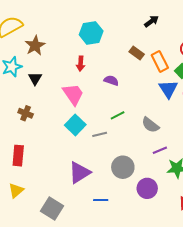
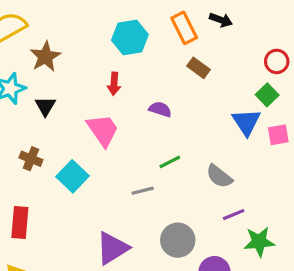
black arrow: (151, 21) -> (221, 20), turned 56
orange rectangle: (160, 61) -> (184, 28), moved
cyan square: (75, 125) -> (72, 176), moved

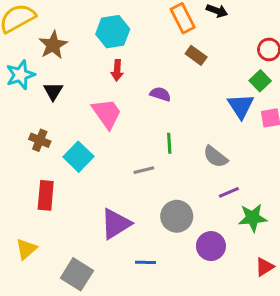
cyan hexagon: (130, 37) -> (113, 32), moved
green line: (170, 162) -> (169, 143), turned -66
red rectangle: (20, 223) -> (46, 195), moved

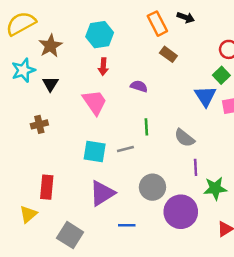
brown cross: (40, 140) -> (39, 124), turned -35
cyan square: (78, 157) -> (95, 151), moved, turned -35
purple line: (229, 192) -> (196, 167), turned -70
red rectangle: (46, 195) -> (47, 187), moved
purple circle: (211, 246) -> (181, 212), size x1.4

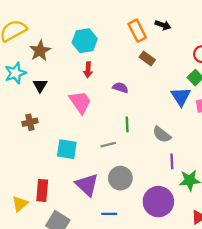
cyan square: (95, 151) -> (67, 149), moved
red rectangle: (47, 187) -> (42, 190), moved
gray circle: (152, 187) -> (120, 178), moved
purple triangle: (102, 193) -> (87, 185), turned -45

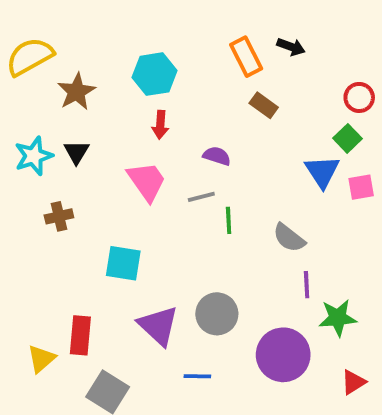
cyan star: (15, 73) -> (34, 156), moved
gray line: (108, 145) -> (201, 197), moved

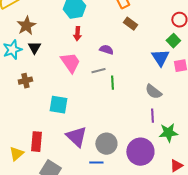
brown star: (77, 92) -> (26, 26), moved
gray semicircle: (289, 238) -> (153, 92), moved
gray circle: (217, 314) -> (106, 144), moved

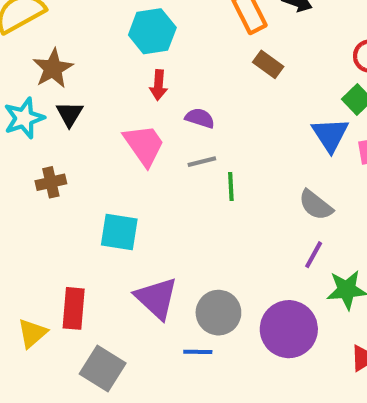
purple semicircle: (106, 50) -> (200, 118), moved
purple line: (152, 116) -> (314, 255), turned 32

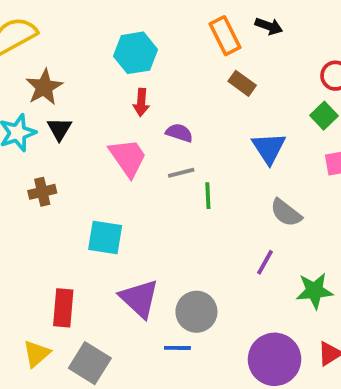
blue triangle: (330, 135) -> (269, 148), moved
purple line: (314, 255) -> (265, 262), moved
purple circle: (289, 329) -> (274, 359), moved
yellow triangle: (32, 333) -> (37, 354), moved

